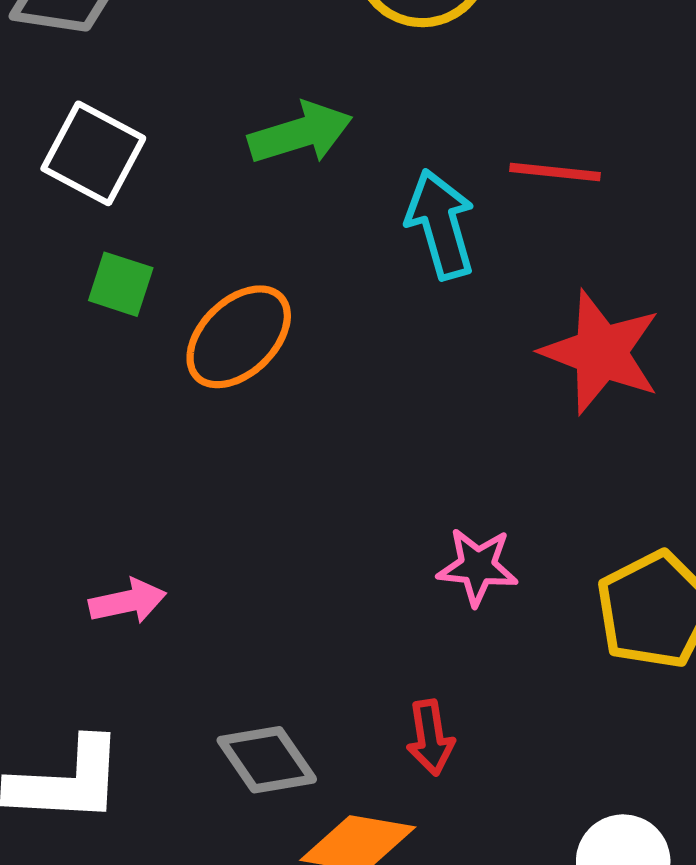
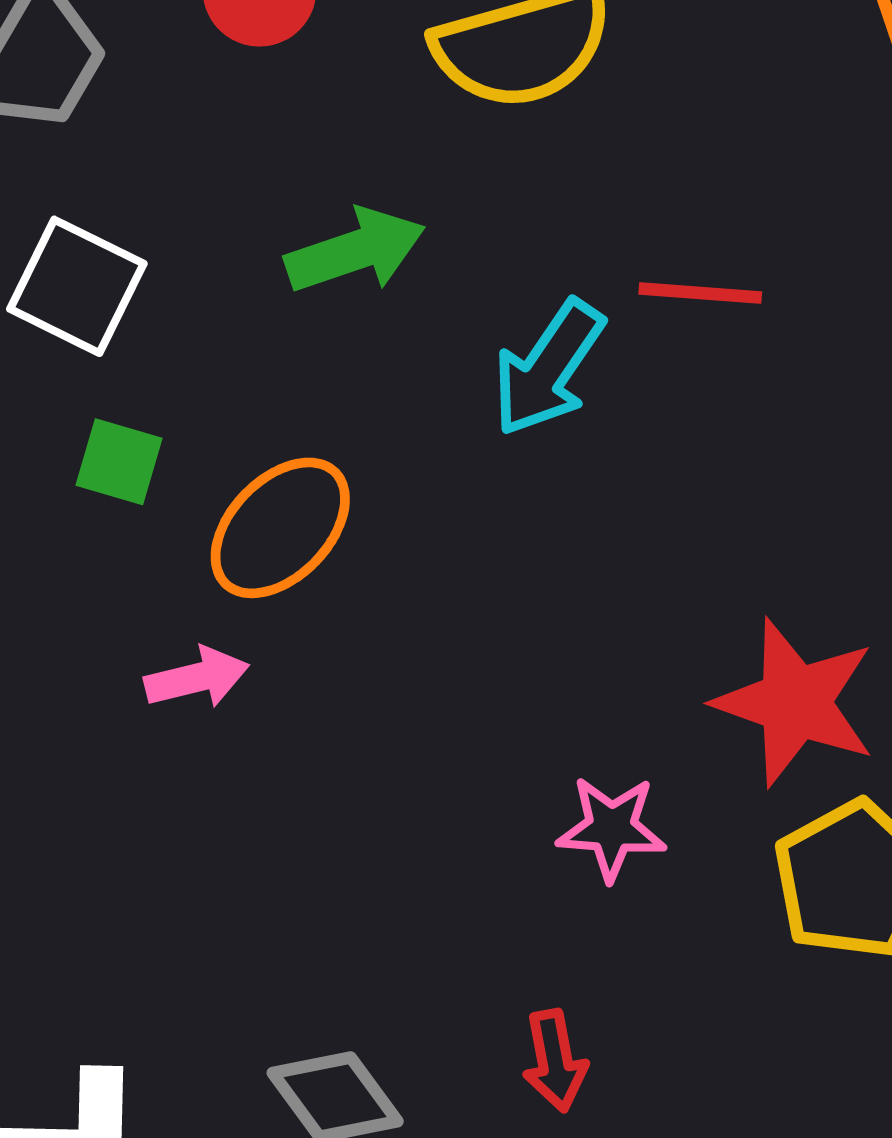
cyan arrow: (441, 224) -> (548, 368), turned -128
red star: (601, 352) -> (795, 702), moved
pink arrow: (128, 601) -> (197, 678), moved

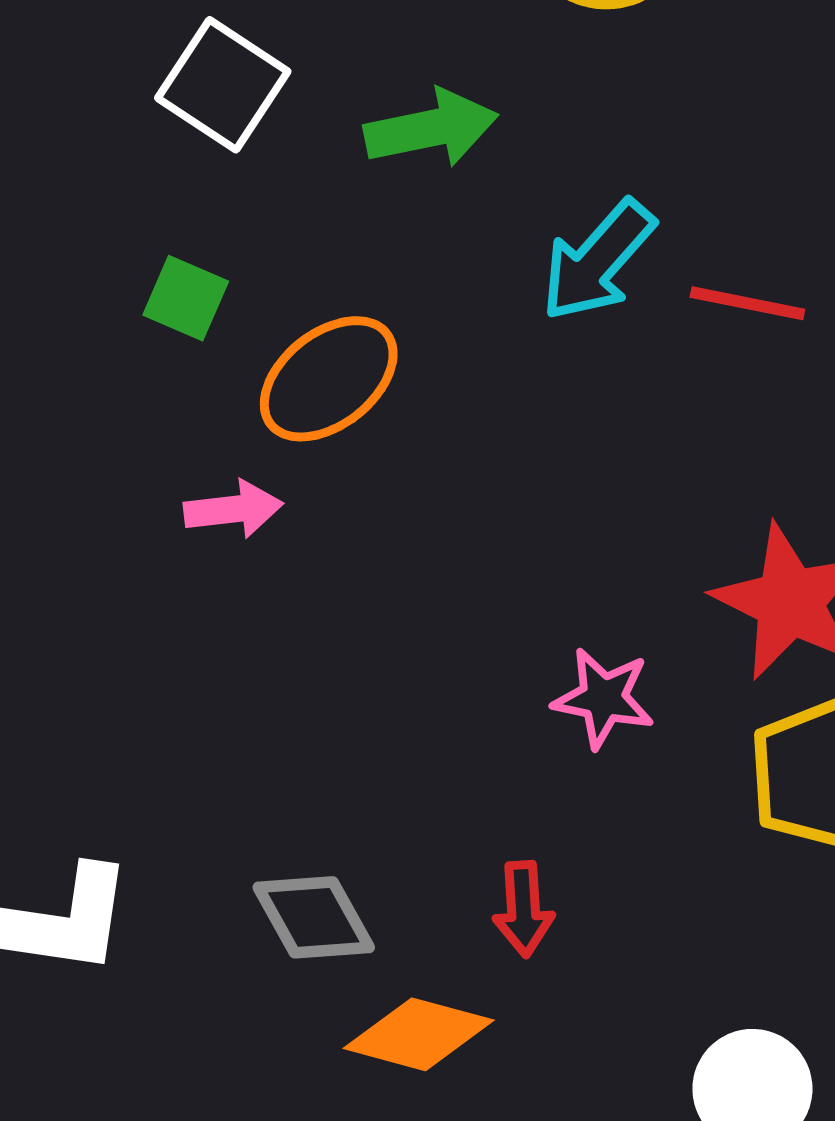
white square: (77, 286) -> (223, 85), moved
red line: (700, 293) -> (747, 303), moved

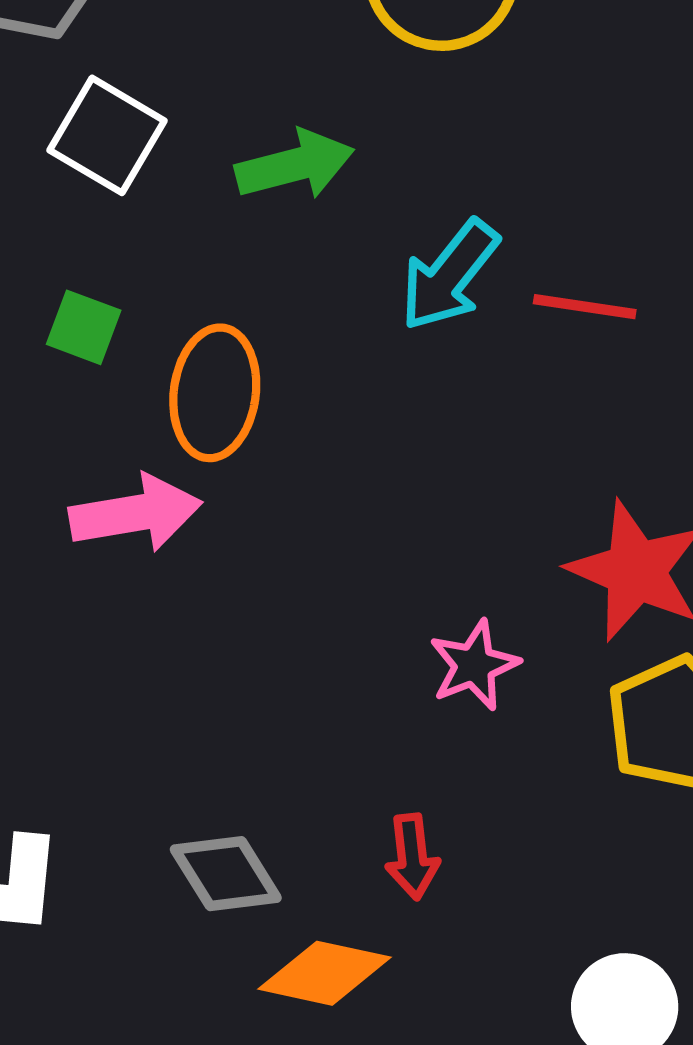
orange ellipse: (329, 379) -> (215, 393), turned -41
pink arrow: (233, 509) -> (136, 513), size x1.5
pink star: (603, 698) -> (474, 665), turned -30

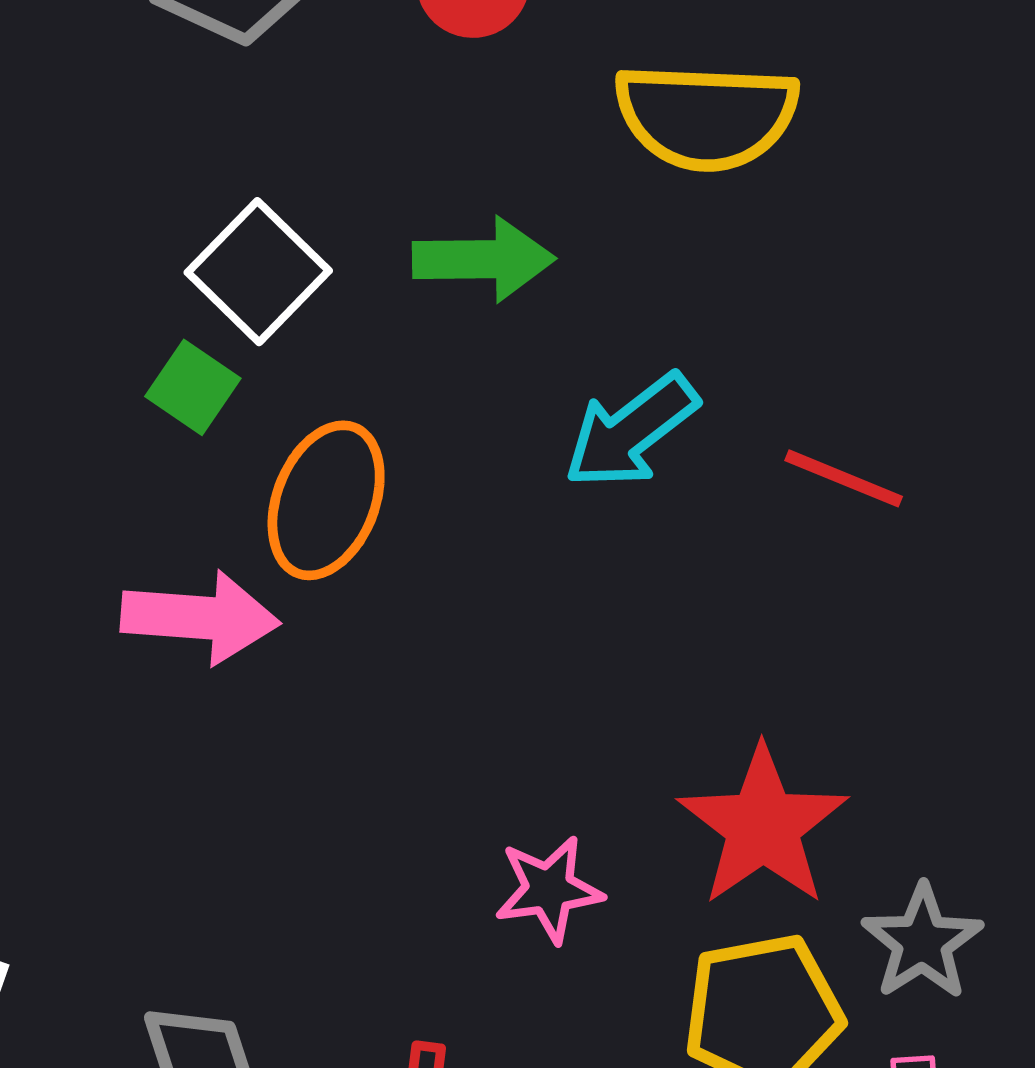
white square: (107, 135) -> (258, 272), moved
red line: (585, 307) -> (844, 478), moved

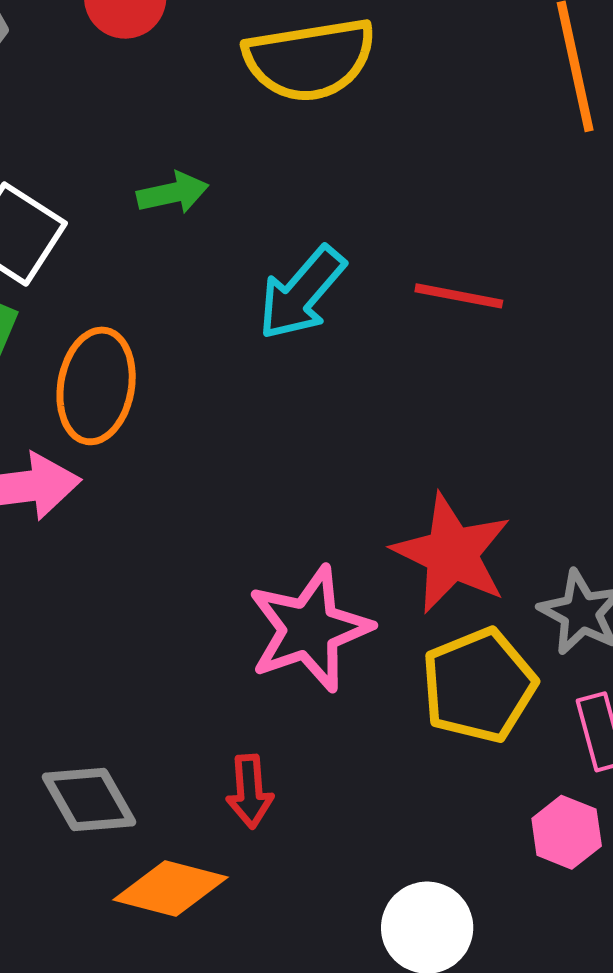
green arrow: (484, 259) -> (173, 193), size x0.7
pink star: (549, 889) -> (310, 629), size x1.6

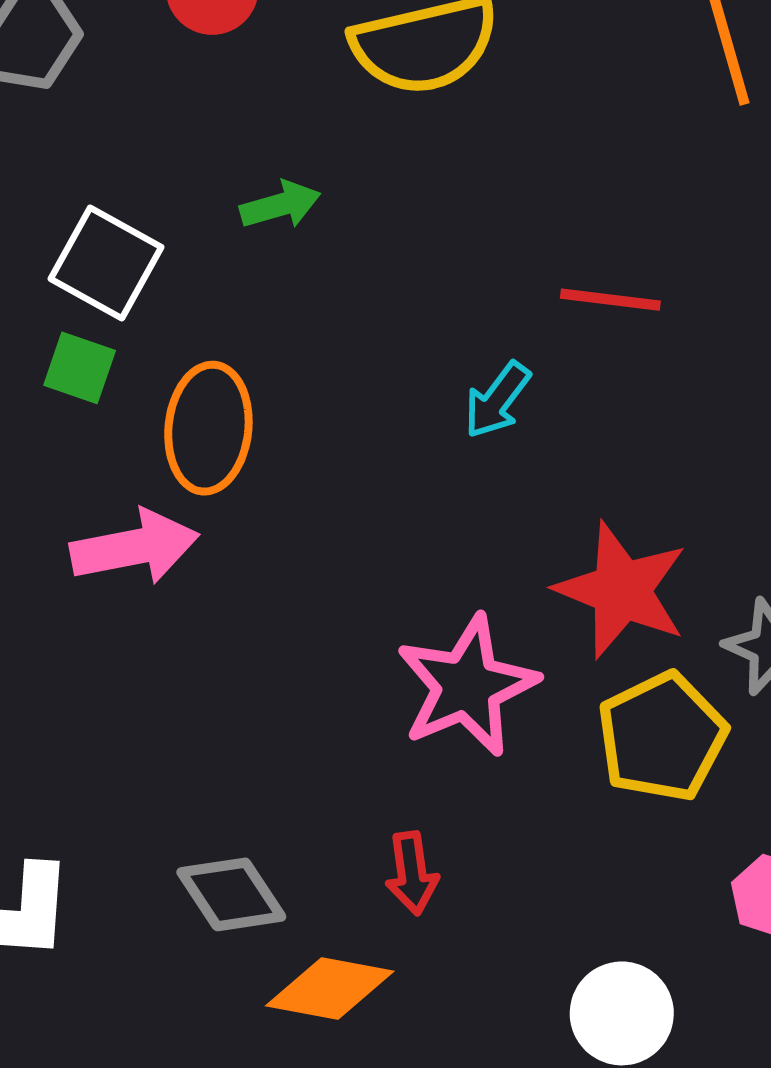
cyan arrow: (302, 293) -> (497, 400), moved, size x0.7

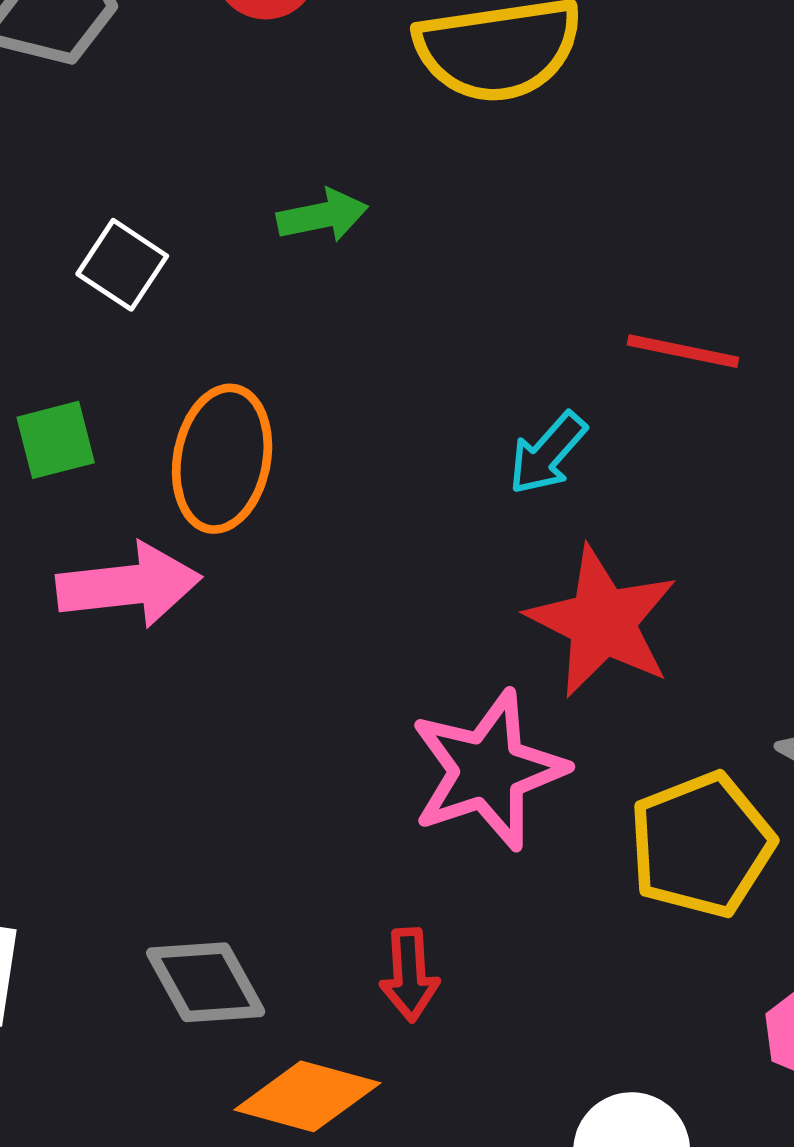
white square: (106, 263) -> (122, 265), size x0.7
green square: (80, 368) -> (56, 440), moved, turned -38
red star: (622, 590) -> (602, 622), moved

